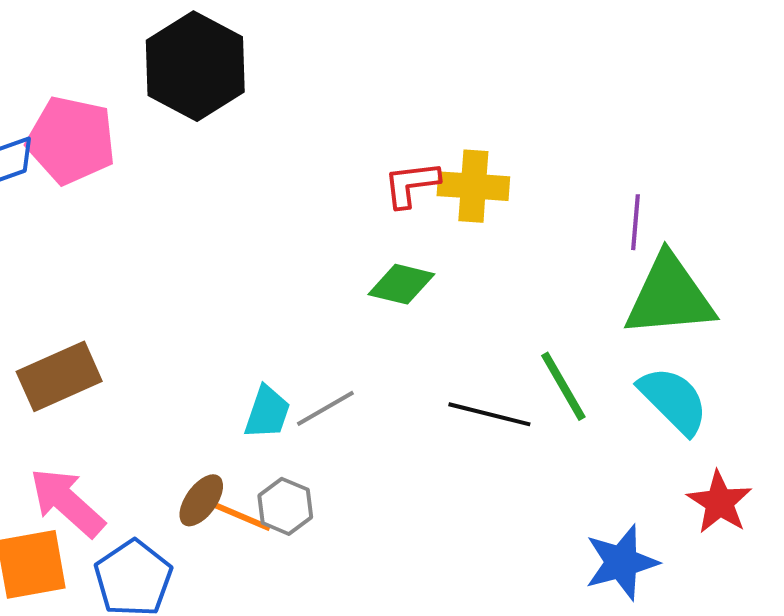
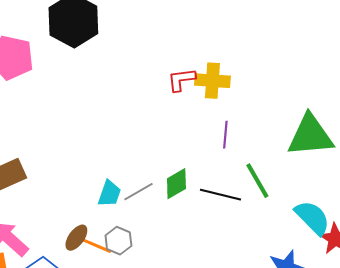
purple line: (635, 222) -> (225, 135), moved
green diamond: (401, 284) -> (176, 184), moved, turned -44
cyan semicircle: (673, 400) -> (312, 218), moved

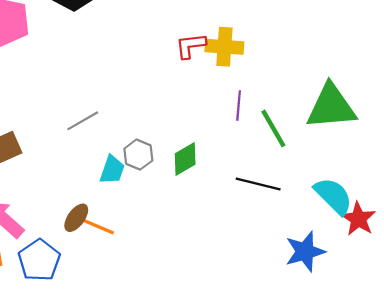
green line: (257, 181) -> (273, 128), moved
gray line: (138, 192) -> (83, 121), moved
black line: (220, 195) -> (258, 184), moved
gray hexagon: (118, 241) -> (138, 155), moved

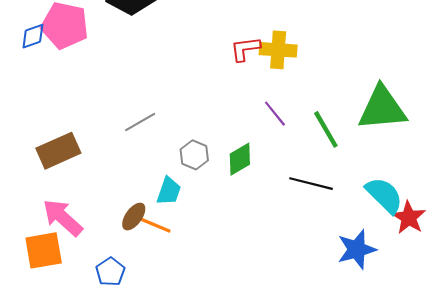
purple line: (239, 106) -> (275, 114), moved, turned -44
cyan trapezoid: (112, 170) -> (169, 191), moved
blue pentagon: (39, 260) -> (110, 272), moved, size x0.7

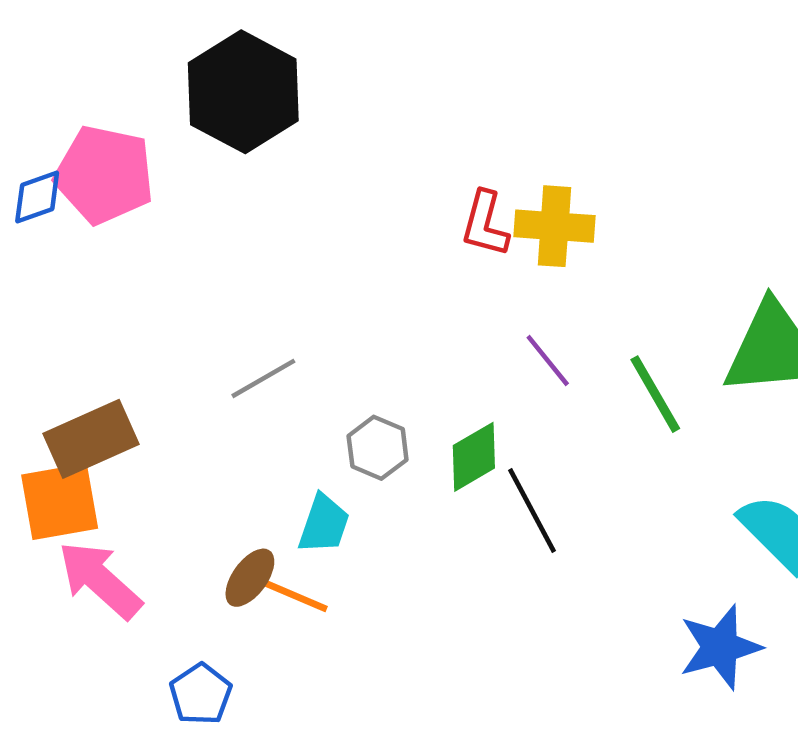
red L-shape: (245, 49) -> (485, 224), turned -68
black line: (311, 184) -> (532, 511), moved, turned 48
orange square: (44, 250) -> (60, 502), moved

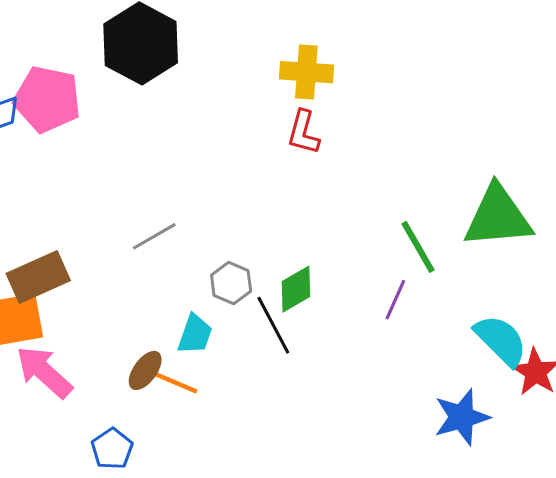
yellow cross: (554, 226) -> (306, 72), moved
purple line: (548, 360) -> (395, 300), moved, turned 63
black line: (532, 511) -> (273, 325), moved

